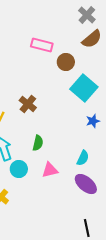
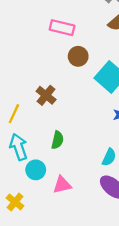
brown circle: (66, 62) -> (78, 56), moved
pink triangle: (50, 170) -> (62, 185), moved

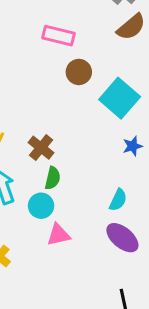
brown cross: (46, 95) -> (41, 148), moved
cyan circle: (36, 170) -> (41, 206), moved

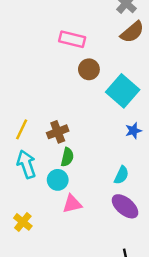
brown cross: (41, 148) -> (58, 132), turned 30

